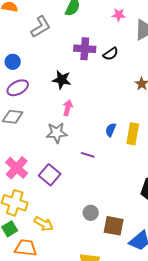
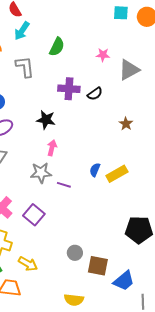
gray L-shape: (41, 27) -> (25, 67), turned -65
yellow rectangle: (133, 134) -> (117, 174), turned 50
purple line: (88, 155) -> (64, 185), moved

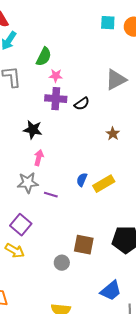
pink star: (103, 55) -> (56, 76), moved
yellow arrow: (28, 264) -> (15, 251), moved
brown square: (98, 266) -> (84, 245), moved

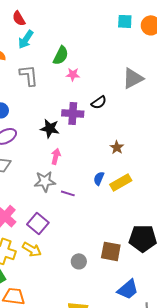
purple cross: (56, 99) -> (73, 113), moved
brown star: (113, 134) -> (117, 147), moved
brown square: (84, 245) -> (111, 251), moved

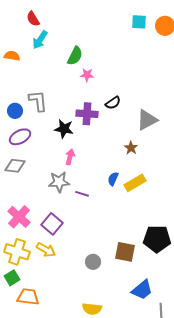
gray L-shape: (29, 75) -> (38, 101), moved
gray triangle: (133, 78) -> (147, 120), moved

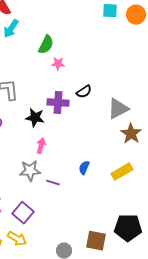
brown star: (131, 148) -> (131, 134), moved, size x1.5
yellow rectangle: (135, 183) -> (122, 172), moved

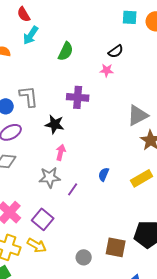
pink star: (58, 64) -> (107, 70), moved
black semicircle: (84, 92) -> (116, 51), moved
purple cross: (58, 103) -> (78, 97), moved
purple line: (53, 183) -> (73, 189), turned -72

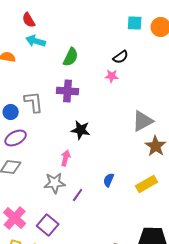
cyan arrow: (31, 35) -> (36, 41), turned 72
purple cross: (78, 97) -> (68, 91), moved
black star: (55, 124) -> (81, 130), moved

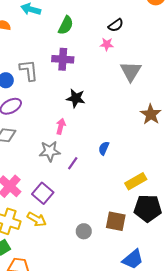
gray triangle: (143, 121) -> (131, 71), moved, turned -30
yellow rectangle: (147, 184) -> (136, 181), moved

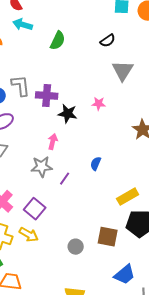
pink star: (107, 44) -> (99, 104), moved
purple cross: (63, 59) -> (47, 96), moved
gray triangle: (131, 71) -> (123, 71), moved

